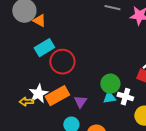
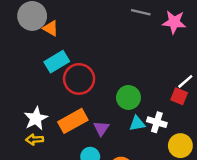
green circle: (110, 84) -> (128, 97), moved
white star: (38, 94) -> (36, 118), moved
yellow arrow: (26, 102) -> (35, 139), moved

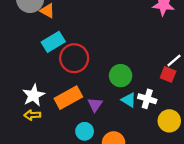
cyan triangle: (137, 123) -> (129, 100), turned 42

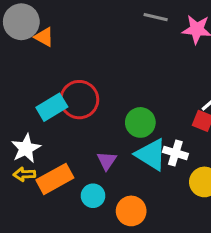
cyan rectangle: (53, 42) -> (52, 107), moved
orange rectangle: (68, 98) -> (55, 179), moved
cyan triangle: (129, 100) -> (151, 155), size x1.6

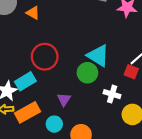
orange triangle: (44, 37) -> (33, 13), moved
cyan rectangle: (52, 107) -> (25, 81), moved
cyan triangle: (151, 155) -> (98, 56), moved

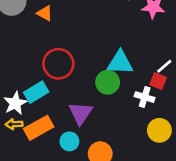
cyan triangle: (98, 56) -> (120, 63), turned -30
white cross: (112, 94) -> (145, 97), moved
purple triangle: (64, 99) -> (81, 113), size x1.5

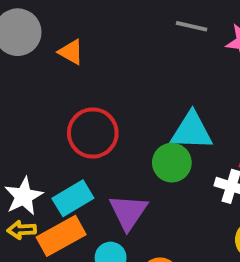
cyan rectangle: (36, 92) -> (73, 198), moved

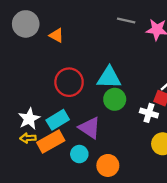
cyan triangle: (192, 131) -> (109, 78), moved
purple triangle: (128, 212) -> (90, 128), turned -30

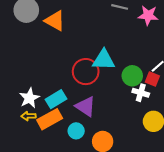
orange triangle: (56, 35) -> (55, 21), size x1.5
red circle: (69, 82) -> (86, 72), moved
green circle: (115, 99) -> (132, 76), moved

